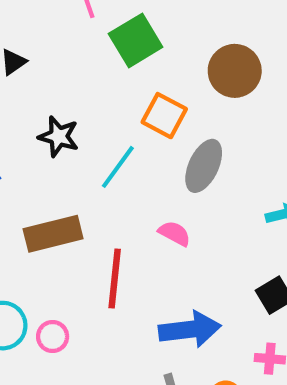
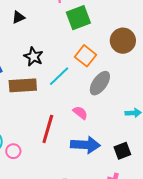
brown rectangle: (53, 234) -> (23, 85), moved
blue arrow: (190, 329) -> (85, 145), moved

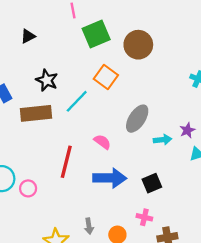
brown circle: (123, 41) -> (138, 45), moved
gray ellipse: (100, 83) -> (137, 119), moved

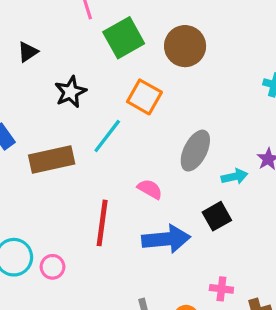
black star: (47, 80) -> (70, 92), moved, turned 30
black square: (152, 183) -> (217, 216), moved

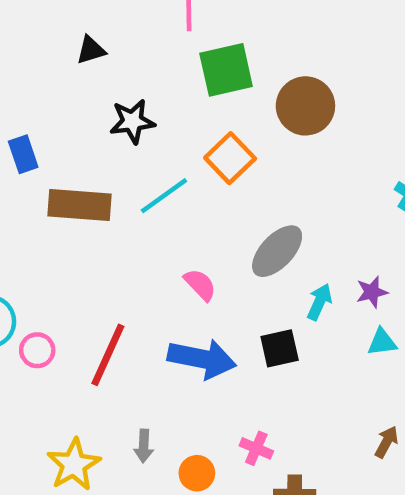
cyan arrow: (235, 176) -> (319, 302), turned -70
red line: (102, 223) -> (108, 355), moved

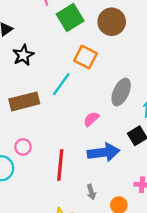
black star: (132, 121) -> (23, 55), moved
pink semicircle: (200, 285) -> (91, 119), turned -70
pink circle: (37, 350) -> (23, 147), moved
gray arrow: (144, 446) -> (91, 192), moved

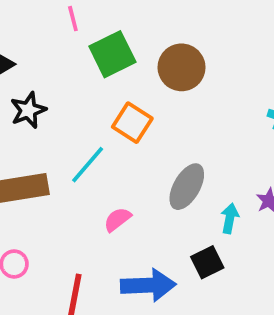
pink semicircle: (91, 119) -> (117, 219), moved

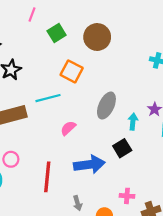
pink line: (73, 19) -> (32, 14), turned 40
green square: (112, 54) -> (57, 33), size x0.7
cyan line: (88, 165) -> (48, 98), turned 40

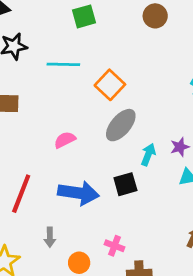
brown circle: (97, 37) -> (155, 16), moved, size x0.7
orange square: (72, 71) -> (110, 85), moved
cyan line: (48, 98) -> (63, 64), moved

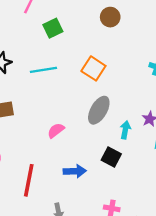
orange square: (110, 85) -> (93, 68), moved
black square: (125, 184) -> (111, 157), turned -36
blue arrow: (78, 193) -> (75, 171), size x0.7

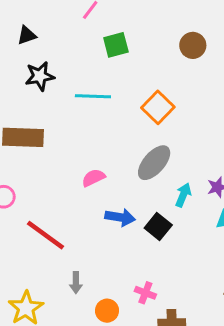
blue arrow: (75, 171) -> (120, 217), moved
red line: (29, 180) -> (46, 235), turned -76

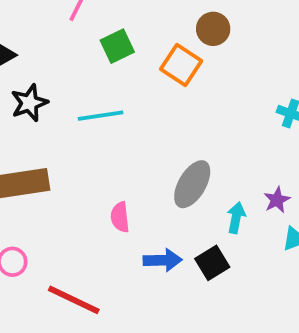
orange square: (158, 107) -> (181, 65), moved
pink semicircle: (93, 178) -> (120, 217), turned -60
black square: (158, 227) -> (212, 263), turned 30

